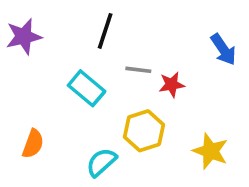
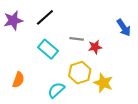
black line: (105, 31) -> (45, 17), moved, turned 30
yellow star: (210, 151) -> (103, 83), moved

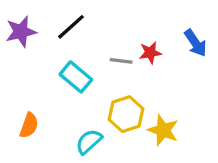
red star: (95, 47) -> (150, 53), moved

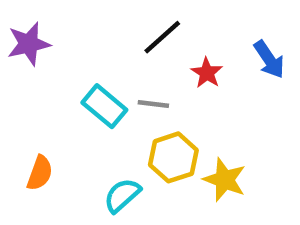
black line: (71, 27) -> (162, 37), moved
red star: (150, 53) -> (207, 73), turned -30
gray line: (121, 61) -> (153, 104), moved

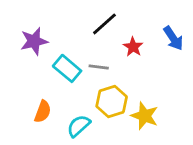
purple star: (29, 44) -> (34, 41), moved
orange semicircle: (40, 173) -> (43, 112), moved

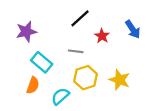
cyan rectangle: (67, 68) -> (42, 62), moved
yellow star: (145, 116) -> (120, 80), moved

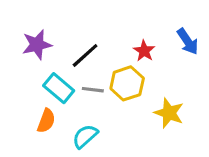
black line: (80, 18) -> (85, 55), moved
gray line: (76, 51) -> (93, 90), moved
yellow hexagon: (86, 78) -> (127, 83), moved

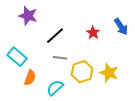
purple star: (37, 45) -> (28, 16), moved, turned 30
yellow hexagon: (127, 83) -> (82, 72), moved
cyan rectangle: (59, 88) -> (17, 57), moved

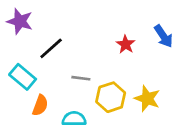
purple star: (28, 16) -> (20, 21), moved
black line: (55, 36) -> (51, 48), moved
cyan semicircle: (55, 88) -> (74, 119), turned 42

